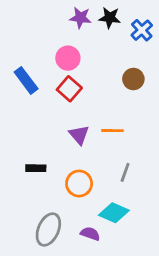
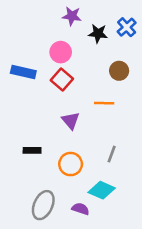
black star: (110, 18) -> (98, 33), moved
blue rectangle: (26, 80) -> (23, 72), turned -40
orange line: (112, 131) -> (104, 103), moved

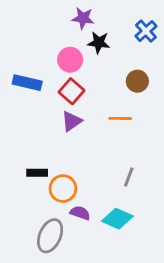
black star: (98, 33) -> (99, 43), moved
purple triangle: (71, 121) -> (72, 121), moved, turned 36
orange circle: (71, 164) -> (63, 189), moved
purple semicircle: (81, 209) -> (80, 213), moved

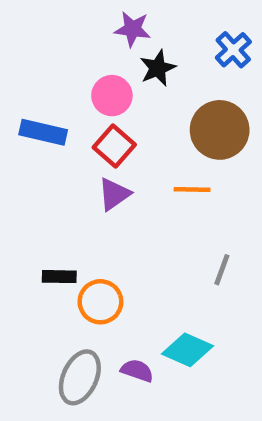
black star: (99, 43) -> (158, 68), turned -30
brown circle: (137, 81) -> (220, 130), size x1.6
gray line: (129, 177) -> (222, 270), moved
purple semicircle: (80, 213) -> (137, 371), moved

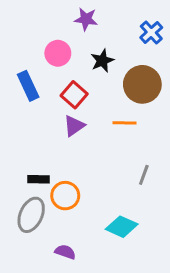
black star: (158, 68) -> (102, 61), moved
pink circle: (112, 96) -> (58, 53), moved
blue rectangle: (43, 132) -> (28, 86), turned 52
purple semicircle: (137, 371) -> (65, 252), moved
gray ellipse: (80, 377) -> (31, 215), moved

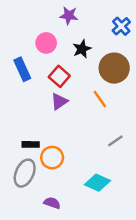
orange line: (125, 123) -> (100, 99), turned 54
gray line: (144, 175) -> (115, 141), turned 35

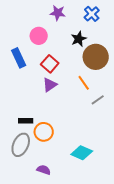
blue cross: (121, 26) -> (92, 14), moved
black star: (82, 49) -> (79, 39), moved
gray line: (115, 141) -> (98, 100), moved

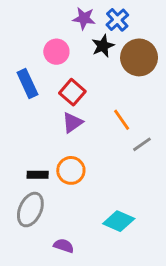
blue cross: (92, 14) -> (117, 20), moved
black star: (79, 39) -> (103, 46), moved
brown circle: (96, 57) -> (139, 57), moved
orange circle: (44, 132) -> (71, 170), moved

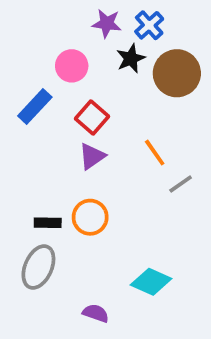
blue rectangle: (27, 84) -> (35, 106), turned 68
purple semicircle: (64, 246) -> (96, 313), moved

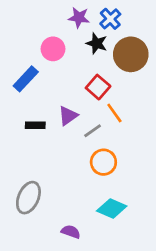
black star: (131, 58) -> (97, 43), turned -30
red square: (92, 118) -> (98, 87), moved
gray line: (181, 184) -> (93, 131), moved
orange circle: (90, 217) -> (103, 162), moved
black rectangle: (48, 223) -> (35, 125), moved

